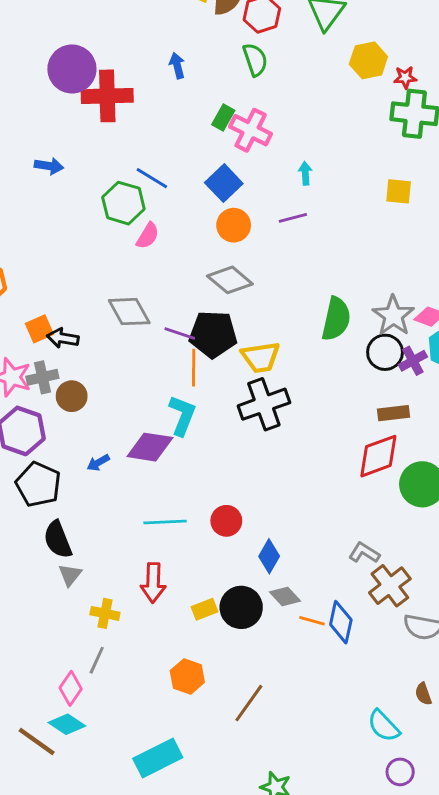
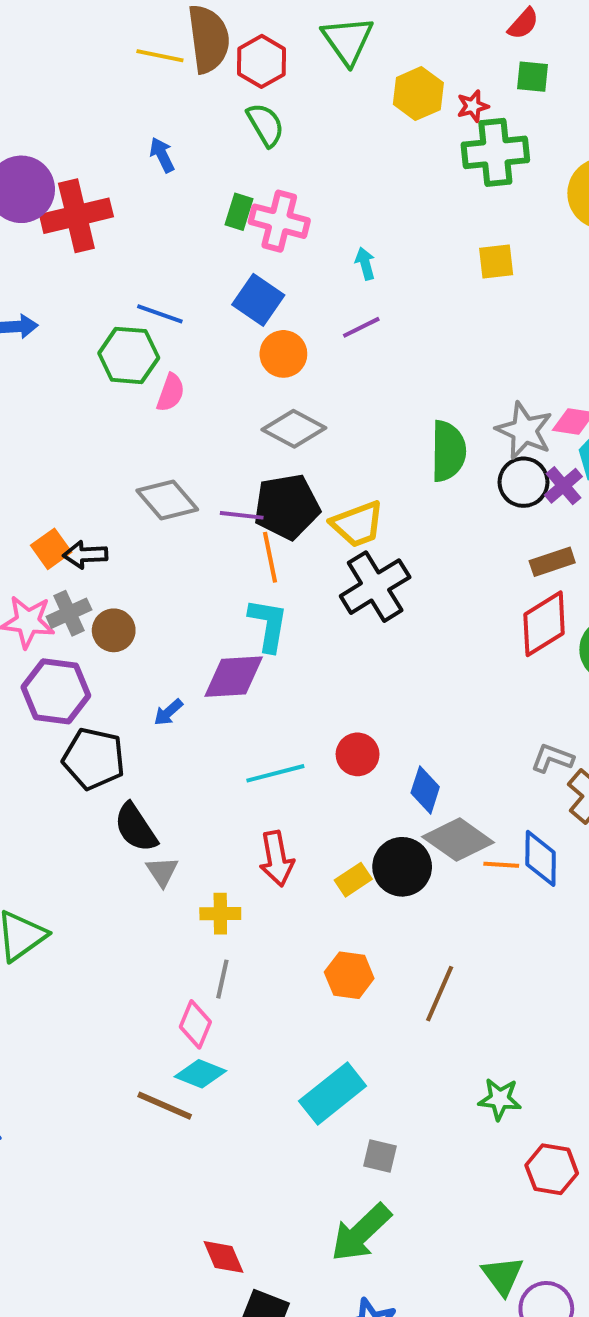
gray diamond: (285, 596) -> (458, 840), size x1.6

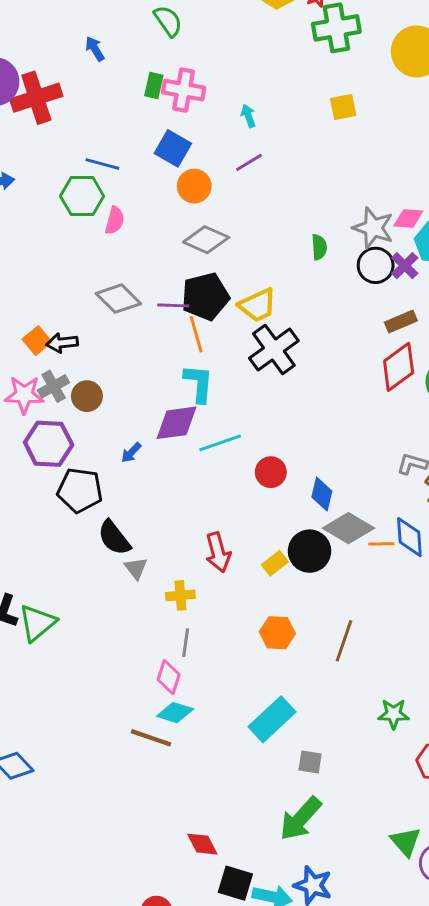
green semicircle: (448, 451) -> (319, 247), size x0.6
cyan line: (275, 773) -> (220, 443), moved

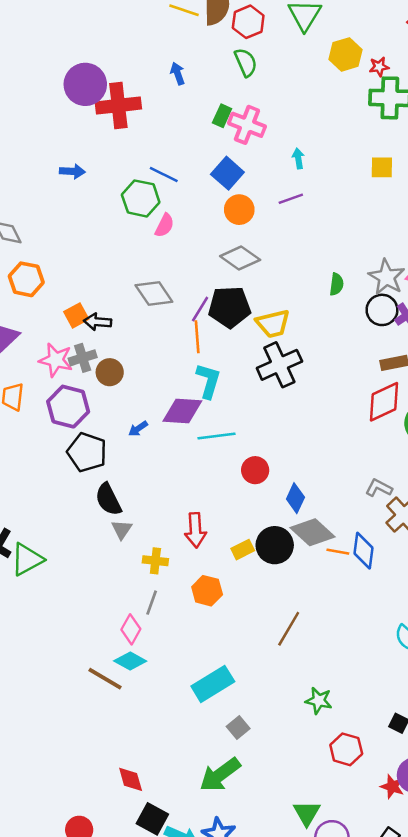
purple line: (173, 305) -> (200, 309), turned -72
orange line: (196, 334) -> (197, 337), moved
orange hexagon: (277, 633) -> (207, 591), moved
gray square: (310, 762) -> (238, 727), turned 30

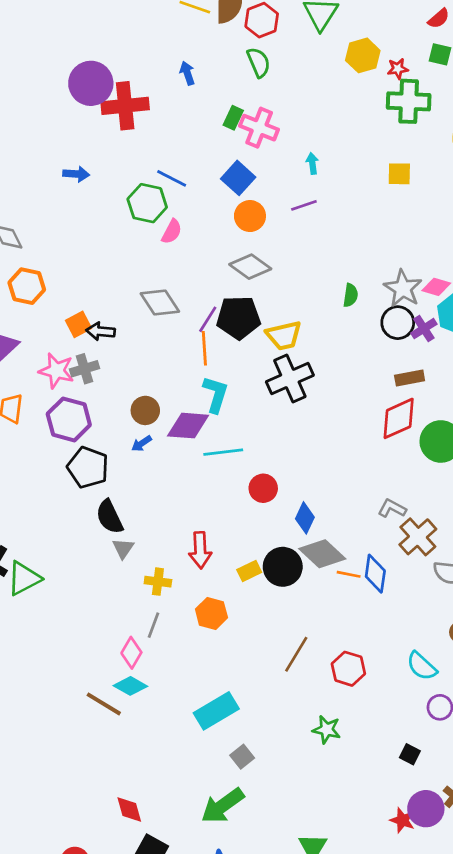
brown circle: (110, 372) -> (145, 410), moved
red hexagon: (346, 749) -> (348, 669), moved

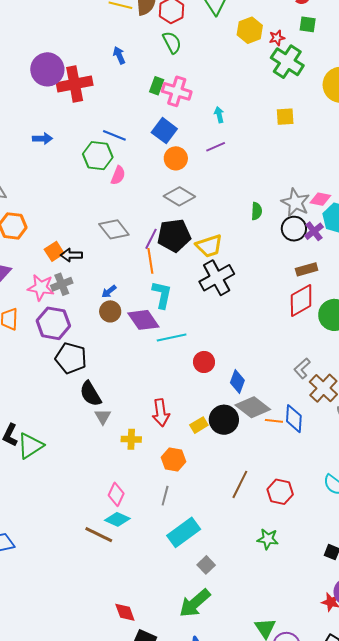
green cross: (409, 101) -> (287, 62), turned 36
purple diamond: (188, 426) -> (143, 320), turned 56
blue arrow: (142, 443) -> (109, 291), moved
gray L-shape: (392, 508) -> (302, 368), turned -65
gray line: (153, 625) -> (165, 496), moved

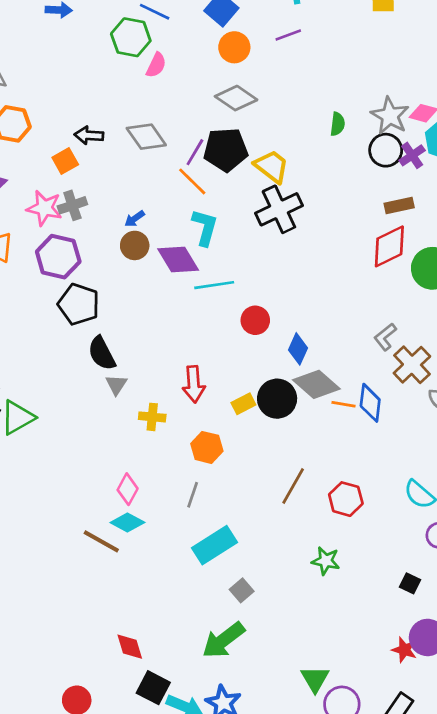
yellow trapezoid: (209, 246) -> (272, 166), turned -128
black arrow: (71, 255) -> (89, 135), moved
orange line: (150, 261) -> (192, 181), turned -40

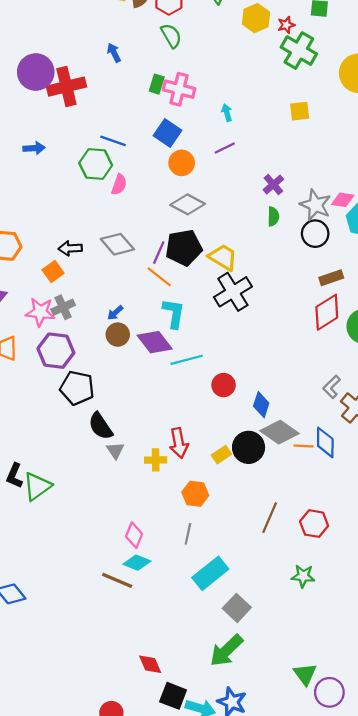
purple cross: (412, 155) -> (273, 185), moved
yellow cross: (152, 417) -> (156, 460), moved
gray square: (242, 590) -> (237, 608), size x1.4

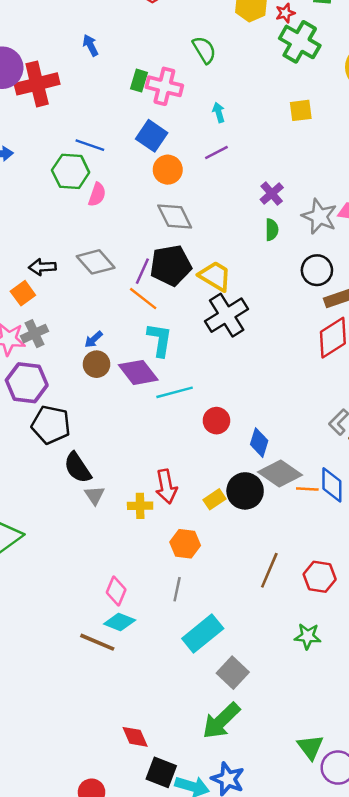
green semicircle: (171, 36) -> (204, 50), moved
gray diamond: (188, 204) -> (175, 217), turned 36
black circle: (315, 234) -> (317, 270), moved

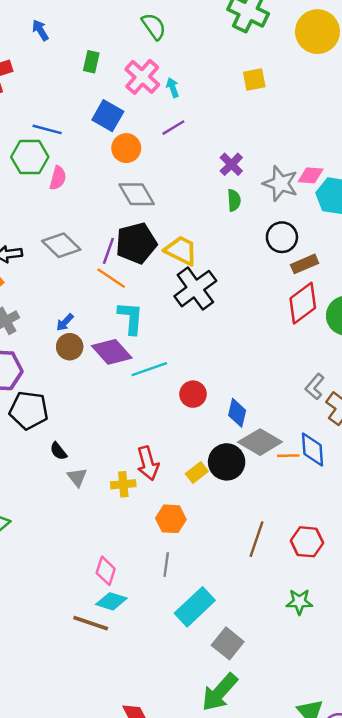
pink cross: (164, 86) -> (142, 77), moved, turned 32
black semicircle: (78, 468) -> (58, 451), size x0.6

